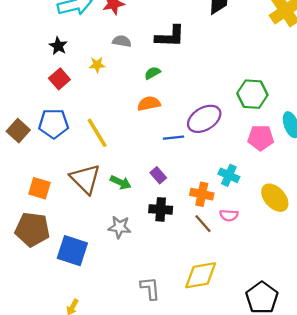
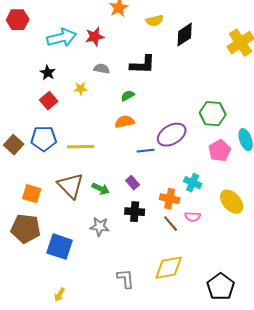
yellow line: (97, 133) -> (81, 147), turned -60
pink pentagon: (261, 138) -> (220, 151), turned -30

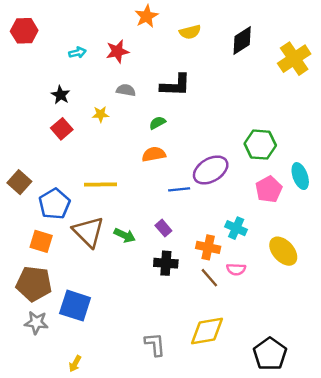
black diamond: (185, 35) -> (242, 40), moved
cyan arrow: (62, 38) -> (77, 53), size x0.5
blue pentagon: (44, 139) -> (54, 204), moved, turned -30
gray star: (100, 227) -> (36, 323), moved

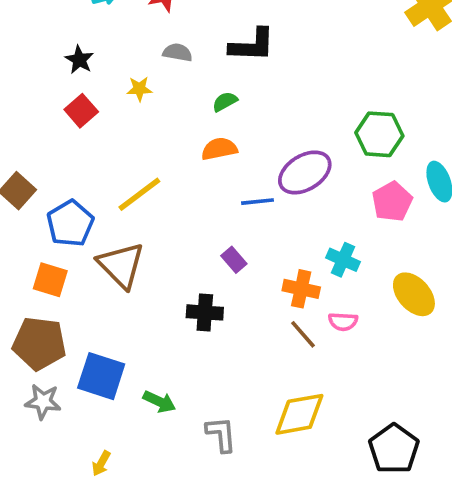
yellow line: (100, 185) -> (139, 194), turned -36
green arrow: (125, 235) -> (159, 402), moved
black cross: (166, 263) -> (205, 312), moved

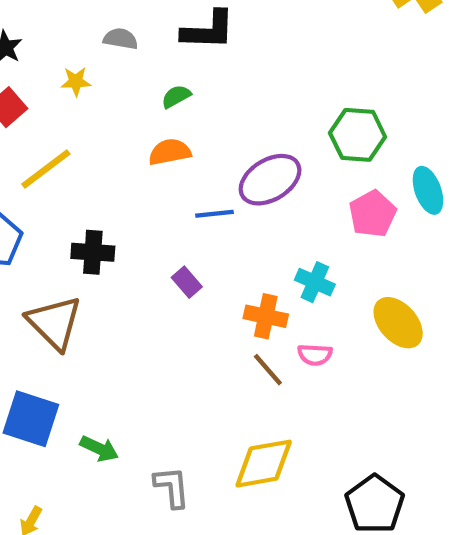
yellow line: (139, 194) -> (46, 169), moved
brown triangle: (121, 265) -> (54, 323), moved
black cross: (205, 312) -> (93, 252), moved

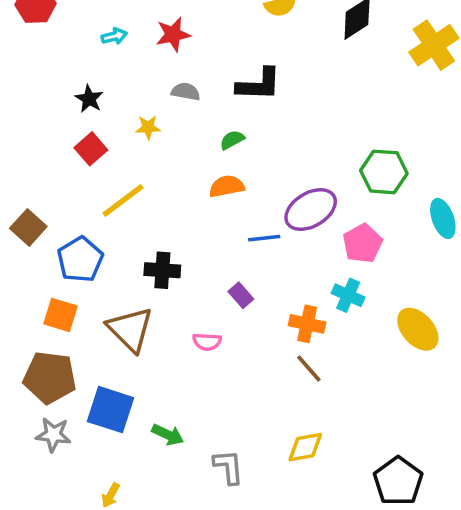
pink pentagon: (372, 214) -> (362, 243), moved
pink semicircle: (315, 355) -> (207, 342), moved
yellow diamond: (264, 464) -> (305, 447), size x0.7

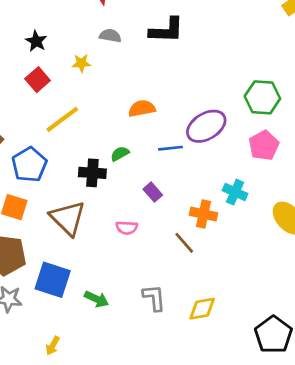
green semicircle: (232, 140) -> (120, 154), moved
pink pentagon: (362, 243) -> (264, 145), moved
brown line: (309, 369) -> (184, 243), moved
gray L-shape: (228, 467) -> (154, 298), moved

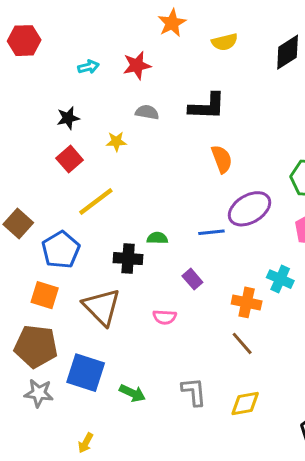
black star: (36, 41) -> (68, 118), turned 30
orange semicircle: (142, 108) -> (222, 159), moved, turned 80
green semicircle: (120, 154) -> (157, 238), turned 30
brown line: (184, 243) -> (242, 343), moved

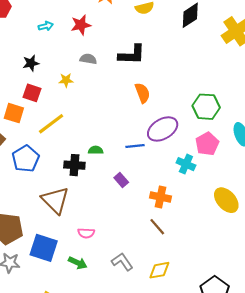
red square: (70, 159) -> (32, 93), turned -30
cyan cross: (280, 279) -> (186, 164), moved
orange square: (45, 295) -> (14, 113), moved
pink semicircle: (165, 317) -> (86, 233), moved
gray L-shape: (194, 392) -> (122, 262), turned -30

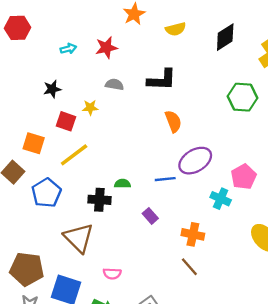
red square: (32, 93) -> (66, 121), moved
green hexagon: (206, 107) -> (242, 97), moved

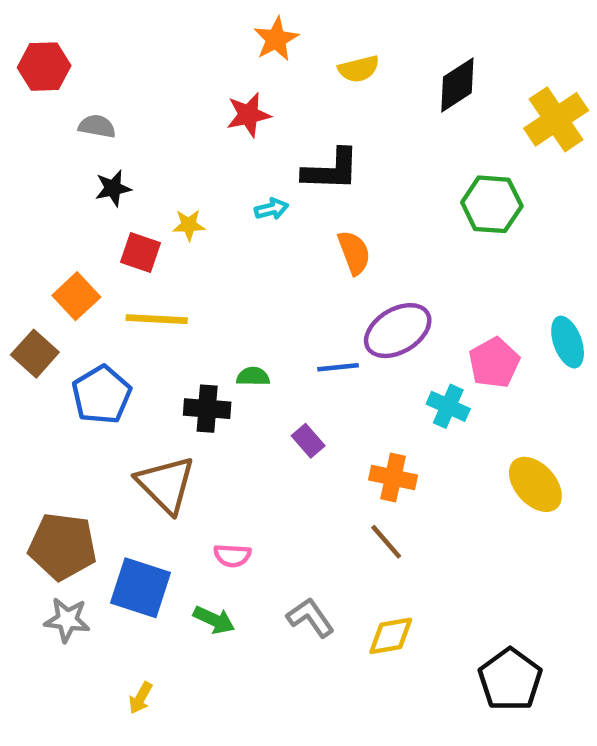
red star: (106, 48) -> (248, 115), moved
cyan arrow: (68, 49) -> (271, 209), moved
gray semicircle: (114, 84) -> (97, 126), moved
orange square: (34, 143) -> (76, 296), turned 30
yellow line: (74, 155) -> (157, 319), turned 40

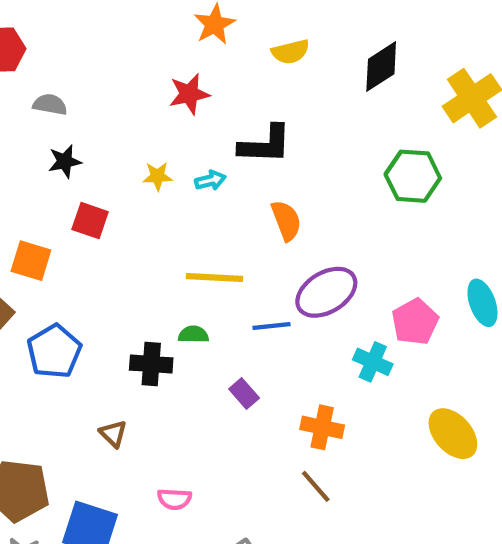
yellow star: (189, 225) -> (158, 176), moved
orange square: (76, 296) -> (31, 261), turned -30
yellow line: (157, 319) -> (215, 277), moved
brown triangle: (166, 484) -> (113, 434), size x0.5

